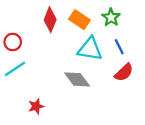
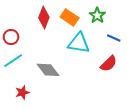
blue line: (119, 47) -> (114, 38), moved, turned -40
gray diamond: (77, 79) -> (48, 70), moved
red star: (36, 106) -> (22, 92), moved

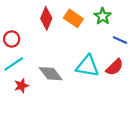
cyan triangle: (79, 43) -> (87, 66), moved
red star: (22, 92) -> (21, 86), moved

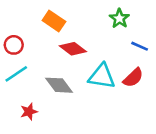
red diamond: (46, 18) -> (73, 49), moved, turned -75
orange rectangle: (73, 18) -> (54, 21), moved
red star: (21, 86) -> (29, 112), moved

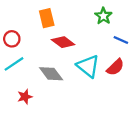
orange rectangle: (54, 21) -> (47, 18), turned 42
cyan triangle: (102, 76) -> (88, 66), turned 30

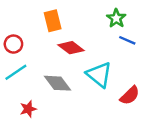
blue line: (121, 40) -> (127, 40), moved
red semicircle: (115, 67) -> (130, 95), moved

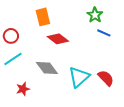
cyan triangle: (99, 75) -> (79, 77), moved, turned 40
red semicircle: (130, 95) -> (106, 78), turned -90

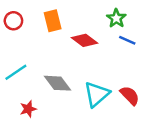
red circle: (11, 36) -> (13, 21), moved
red diamond: (58, 39) -> (84, 40), moved

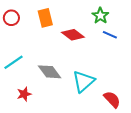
red semicircle: (130, 95) -> (112, 99), moved

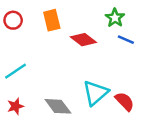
gray diamond: (50, 72) -> (58, 106), moved
red star: (24, 94) -> (15, 106), moved
red semicircle: (112, 99) -> (125, 101), moved

